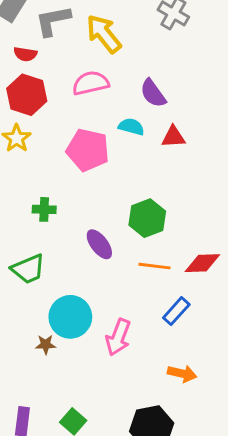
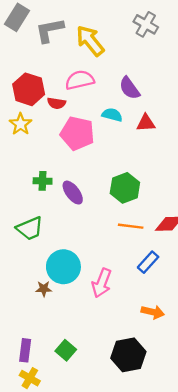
red semicircle: (25, 54) -> (56, 103), moved
purple ellipse: (99, 244) -> (73, 193), moved

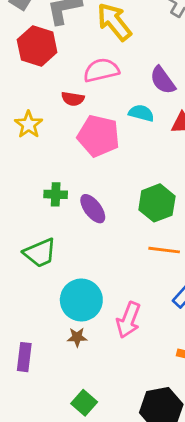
red hexagon: (29, 89) -> (37, 46), moved
brown star: (44, 289) -> (77, 337), moved
purple rectangle: (25, 350) -> (24, 357), moved

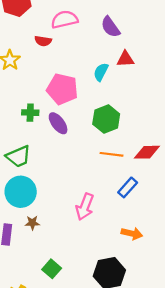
cyan semicircle: (141, 113) -> (101, 72), moved, turned -78
pink pentagon: (98, 136) -> (62, 89), moved
cyan circle: (81, 300) -> (21, 192), moved
brown star: (77, 337) -> (32, 223), moved

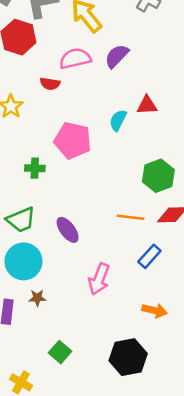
purple semicircle: (110, 27) -> (117, 56), moved, turned 80
green hexagon: (106, 119) -> (158, 176), moved
purple ellipse: (58, 123) -> (68, 230), moved

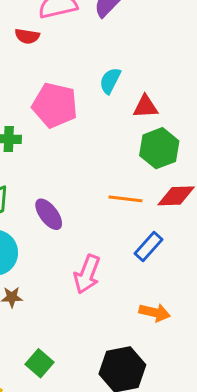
red triangle: (147, 105) -> (145, 107), moved

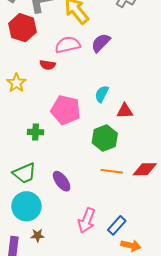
green hexagon: (159, 148) -> (105, 138), moved
blue rectangle: (148, 247) -> (117, 225), moved

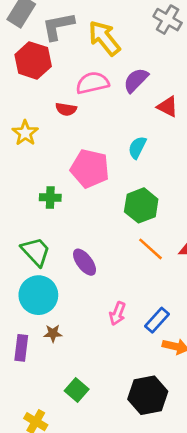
red triangle: (125, 111) -> (168, 107), moved, turned 30
orange line: (112, 171) -> (150, 249), turned 35
green trapezoid: (24, 173) -> (36, 252), turned -110
pink arrow: (87, 220) -> (117, 314), size x0.7

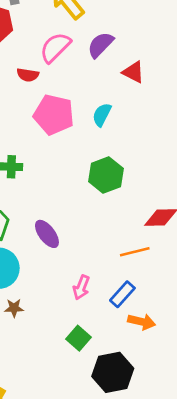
pink semicircle: (92, 83) -> (55, 47), turned -32
pink pentagon: (90, 169) -> (54, 115), moved
orange line: (150, 249) -> (135, 252), moved, turned -56
green square: (77, 390) -> (79, 338), moved

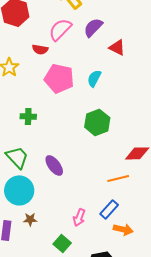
pink arrow: (81, 287) -> (79, 217), moved
green square: (79, 338) -> (62, 243), moved

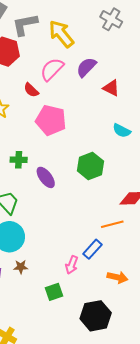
red semicircle: (40, 49) -> (31, 90), turned 35
cyan semicircle: (94, 78) -> (122, 131), moved, turned -90
purple ellipse: (54, 165) -> (46, 177), moved
blue rectangle: (109, 209) -> (93, 249), moved
green square: (62, 243) -> (54, 292), turned 30

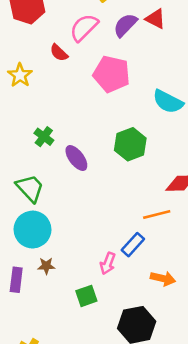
red triangle: (111, 88) -> (155, 19), moved
pink pentagon: (51, 120) -> (112, 74), moved
cyan semicircle: (122, 131) -> (168, 102), size x1.4
green cross: (19, 160) -> (44, 137), turned 35

